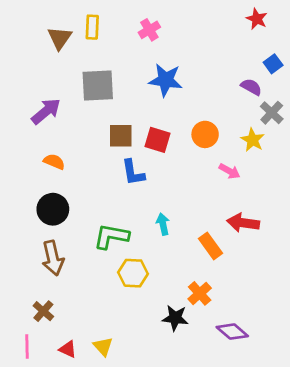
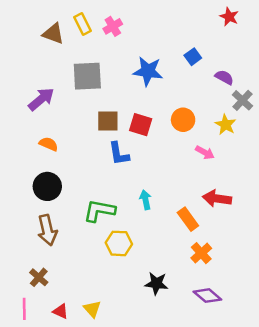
yellow rectangle: (92, 27) -> (82, 24), turned -30
pink cross: (149, 30) -> (113, 26), moved
brown triangle: (60, 38) -> (53, 34), turned -45
blue square: (273, 64) -> (193, 57), moved
orange cross: (200, 293) -> (201, 253), moved

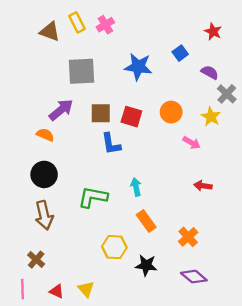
red star: (229, 17) -> (213, 32), moved
purple arrow: (41, 99) -> (61, 110), moved
red arrow: (217, 199) -> (203, 186), size x0.7
orange rectangle: (188, 219) -> (146, 221), moved
yellow hexagon: (119, 243) -> (114, 247), moved

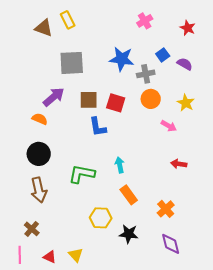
pink cross: (105, 25) -> (145, 21), moved
blue square: (180, 53) -> (163, 55), moved
gray cross: (227, 94) -> (146, 74), moved, turned 36
purple diamond: (194, 277) -> (171, 244), turned 35

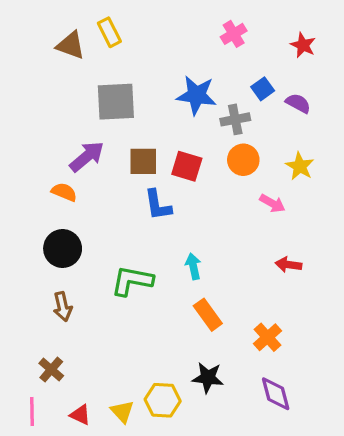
brown arrow: (39, 190) -> (63, 307), size x0.7
yellow hexagon: (101, 218) -> (163, 400), moved

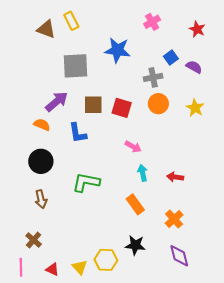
blue star: (197, 95) -> (117, 50), moved
pink arrow: (272, 203) -> (133, 147), moved
blue L-shape: (158, 205) -> (78, 133), moved
red arrow: (288, 265) -> (175, 177), moved
cyan arrow: (193, 266) -> (143, 173), moved

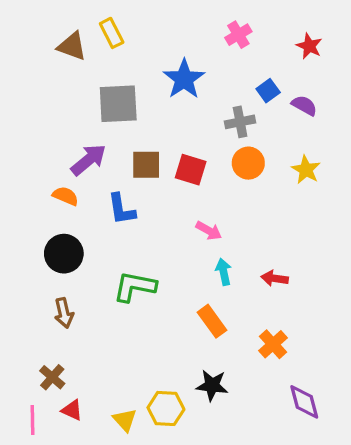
blue star: (117, 50) -> (184, 79), turned 30
purple diamond: (179, 256) -> (304, 402), moved
red triangle: (52, 269) -> (72, 410), moved

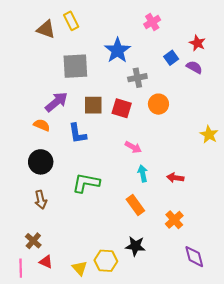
red star: (309, 46) -> (197, 43), moved
gray cross: (240, 122) -> (137, 78), moved
yellow star: (306, 170) -> (209, 135), moved

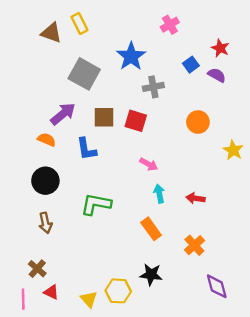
gray square: (75, 66) -> (84, 74), turned 32
orange circle: (158, 104) -> (198, 122), moved

